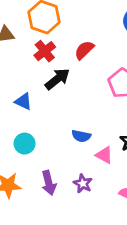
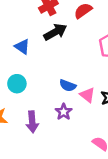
pink triangle: (104, 155) -> (87, 95), moved
purple star: (83, 184) -> (64, 112), moved

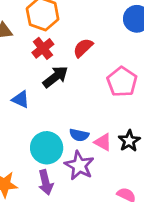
cyan circle: (17, 84) -> (47, 148), moved, size x1.5
purple star: (64, 112) -> (79, 165), size x1.5

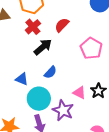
blue triangle: (21, 99) -> (22, 79), moved
blue semicircle: (79, 135) -> (50, 72), moved, turned -56

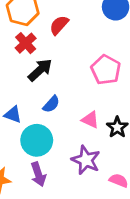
red semicircle: (62, 25) -> (59, 25), moved
pink triangle: (79, 93) -> (90, 120), moved
purple star: (63, 110) -> (86, 160), moved

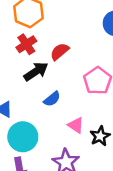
red semicircle: (59, 25) -> (60, 52), moved
blue semicircle: (51, 104) -> (52, 99), moved

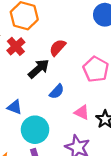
red cross: (26, 44) -> (16, 46), moved

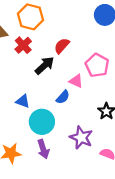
blue semicircle: (57, 92) -> (63, 97), moved
pink triangle: (82, 112) -> (76, 81), moved

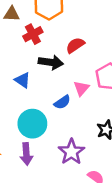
black arrow: (44, 66) -> (51, 62), turned 36
pink triangle: (76, 81) -> (81, 88), turned 32
blue triangle: (23, 101) -> (23, 80), moved

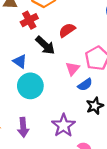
black arrow: (51, 62) -> (45, 45), turned 35
blue semicircle: (62, 102) -> (85, 85), moved
cyan circle: (32, 124) -> (30, 86), moved

